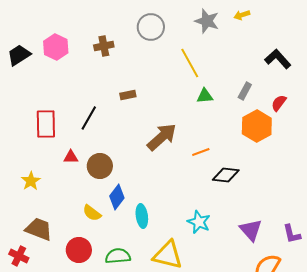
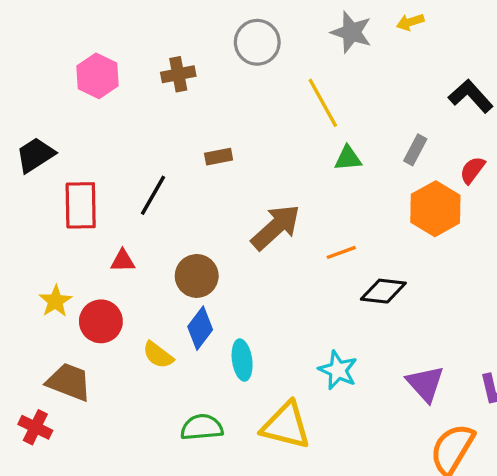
black trapezoid: (19, 55) -> (35, 155), moved
brown circle: (100, 166) -> (197, 276), moved
red circle: (79, 250) -> (101, 321), moved

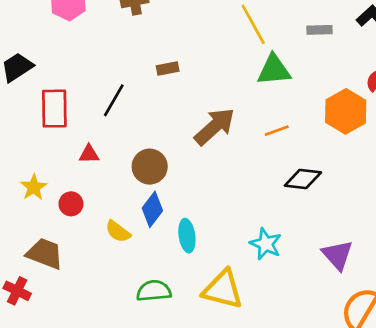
gray rectangle: (415, 150) -> (319, 30), moved, turned 60
green triangle: (348, 158) -> (274, 70), size x1.5
orange line: (341, 252) -> (277, 131), moved
red circle: (101, 321) -> (71, 204), size x0.7

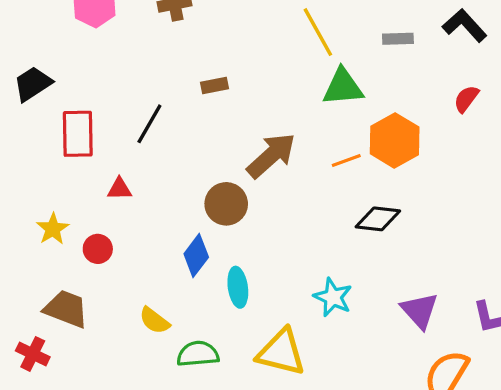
orange hexagon: (346, 111) -> (395, 140), moved
brown circle: (150, 167) -> (226, 204), moved
yellow semicircle: (118, 231) -> (154, 321), moved

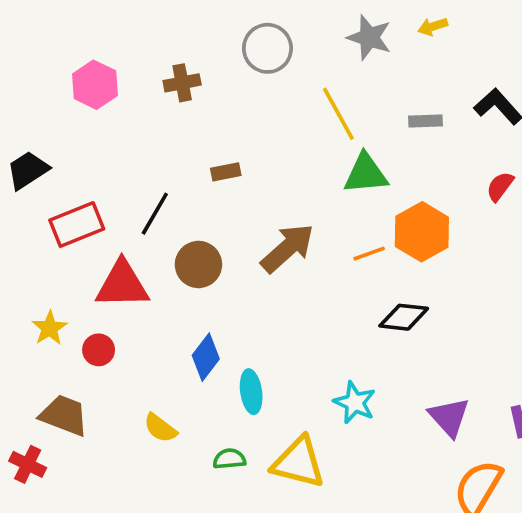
red rectangle: (78, 134) -> (77, 225), turned 69
red triangle: (119, 189) -> (122, 284), size x2.0
brown circle: (226, 204) -> (198, 264), moved
green semicircle: (198, 354) -> (229, 459), moved, size x0.7

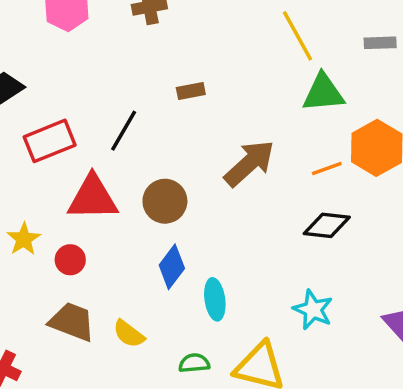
brown circle: (198, 264) -> (165, 201), moved
black diamond: (404, 317) -> (327, 225), moved
brown trapezoid: (64, 415) -> (72, 322), moved

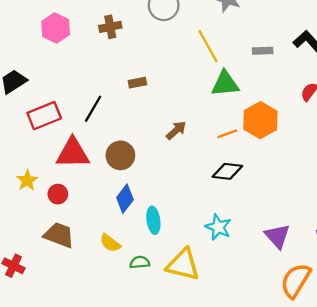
brown arrow: (249, 163) -> (176, 130), size x0.6
yellow semicircle: (129, 334) -> (110, 243), moved

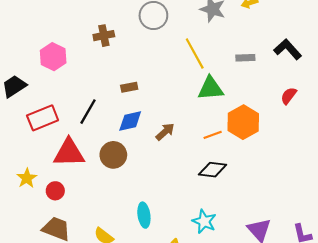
pink hexagon: (56, 28) -> (53, 57), moved
blue diamond: (125, 199) -> (130, 121), moved, turned 40

